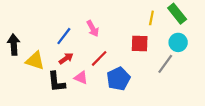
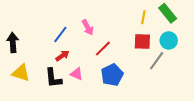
red square: (140, 44) -> (142, 42), moved
red line: (99, 58) -> (103, 49), moved
yellow triangle: (35, 61) -> (21, 73), moved

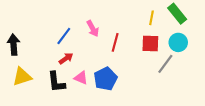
red line: (103, 49) -> (115, 42), moved, turned -30
yellow triangle: (21, 73) -> (22, 77), turned -36
blue pentagon: (112, 75) -> (106, 79), moved

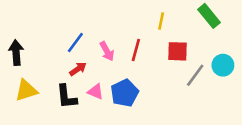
yellow line: (151, 18) -> (161, 21), moved
pink arrow: (93, 29) -> (107, 51), moved
cyan circle: (178, 42) -> (223, 65), moved

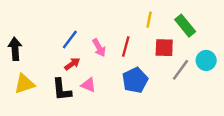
green rectangle: (209, 16) -> (185, 26), moved
blue pentagon: (125, 93) -> (135, 80), moved

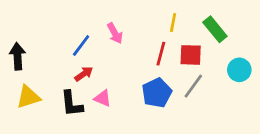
red line: (126, 46) -> (161, 54), moved
pink arrow: (99, 48) -> (115, 33), moved
gray line: (181, 70) -> (193, 86), moved

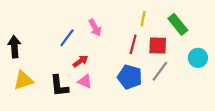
red arrow: (84, 74) -> (80, 61), moved
blue pentagon: (157, 93) -> (130, 77), turned -30

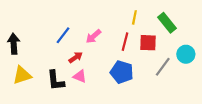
pink arrow: (95, 28) -> (93, 36), moved, turned 77
gray line: (160, 71) -> (163, 67), moved

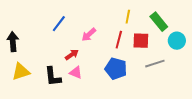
blue line: (63, 35) -> (59, 24), moved
cyan circle: (186, 54) -> (177, 41), moved
gray line: (163, 67) -> (155, 64), turned 36

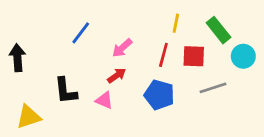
red arrow: (72, 55) -> (117, 76), moved
yellow triangle: (21, 72) -> (28, 117), moved
black L-shape: (53, 77) -> (66, 91), moved

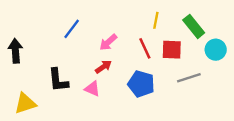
red line: (163, 55) -> (145, 48), turned -40

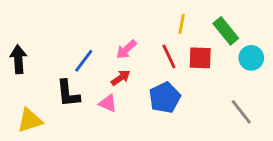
blue line: (72, 29) -> (84, 61), moved
gray line: (189, 78) -> (241, 112), moved, turned 70
blue pentagon: (141, 84) -> (165, 98), turned 30

